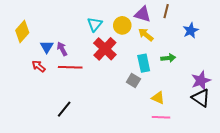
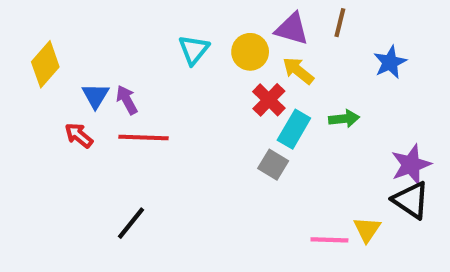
red cross: (105, 49) -> (269, 100), moved, size x0.7
cyan rectangle: (144, 63) -> (294, 129), turned 42
yellow triangle: (158, 98) -> (367, 229), moved, turned 40

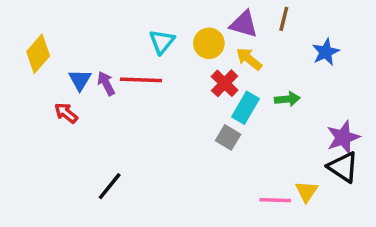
red line: (144, 137) -> (141, 80), moved

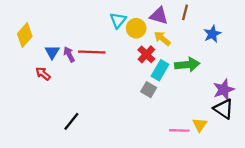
cyan triangle: (162, 42) -> (118, 20), moved
green arrow: (287, 99) -> (187, 65), size x1.5

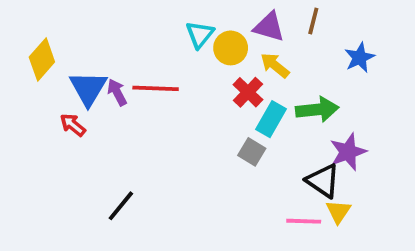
blue triangle: (52, 52) -> (88, 88), size x1.5
purple star: (224, 90) -> (348, 152), moved
black triangle: (224, 109) -> (323, 181), moved

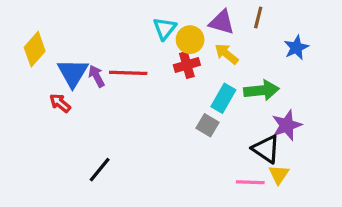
red cross: (248, 92) -> (187, 65), moved, turned 30

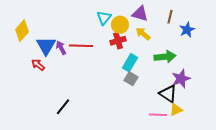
brown line: (258, 17) -> (170, 17), moved
cyan rectangle: (223, 98) -> (130, 63), moved
yellow triangle: (279, 174) -> (176, 110), turned 32

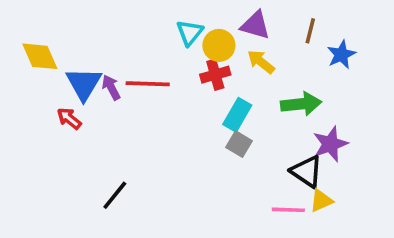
yellow diamond: (22, 31) -> (40, 56), turned -65

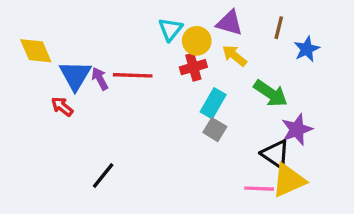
green arrow: (301, 104) -> (271, 93), turned 40
yellow triangle: (321, 201) -> (289, 180), size x1.6

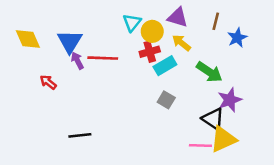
blue triangle: (75, 75) -> (70, 42), moved
cyan rectangle: (213, 103) -> (165, 66), moved, turned 30
black line: (103, 175) -> (80, 135), turned 45

